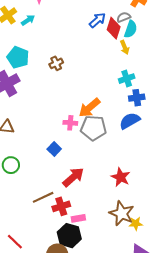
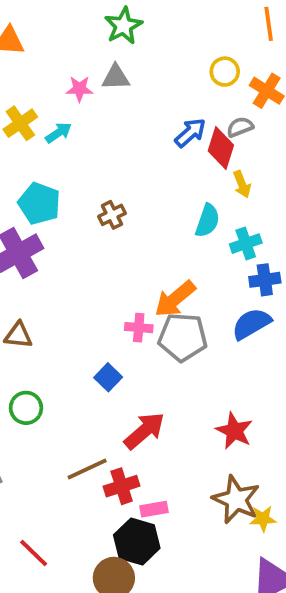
cyan semicircle: (131, 29) -> (208, 221), moved

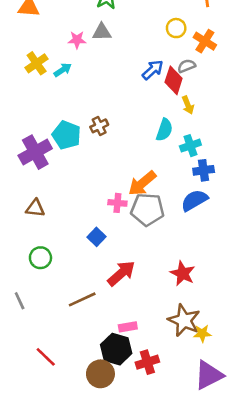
cyan pentagon: (39, 203) -> (67, 135), moved
red cross: (122, 486) -> (147, 362), moved

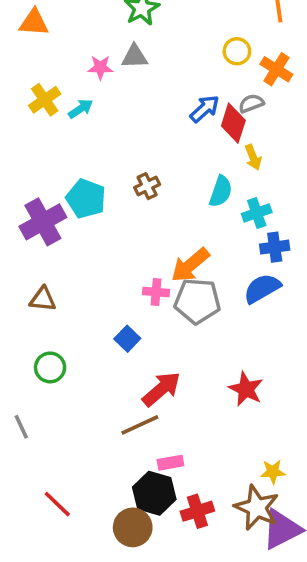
brown cross: (99, 126) -> (147, 186), moved
brown line: (82, 299) -> (140, 425), moved
brown star: (184, 320) -> (257, 508), moved

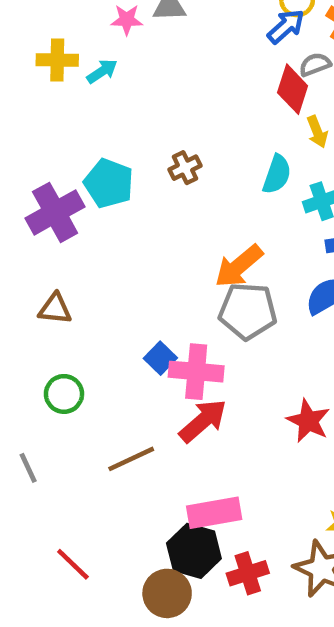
yellow cross: (45, 100) -> (57, 60), turned 36
blue arrow: (205, 109) -> (286, 26), moved
pink cross: (156, 292) -> (196, 372), moved, size x1.6
brown line: (140, 425) -> (131, 459), moved
pink rectangle: (170, 463) -> (214, 513), size x1.6

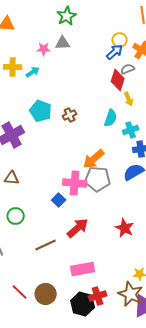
cyan pentagon: (109, 183) -> (41, 111), moved
pink cross: (196, 372) -> (75, 183), moved
black hexagon: (194, 551) -> (83, 304), moved
brown circle: (167, 593) -> (46, 294), moved

